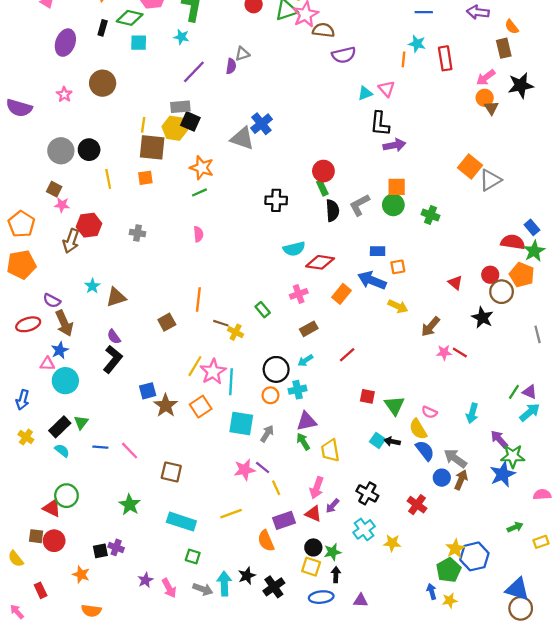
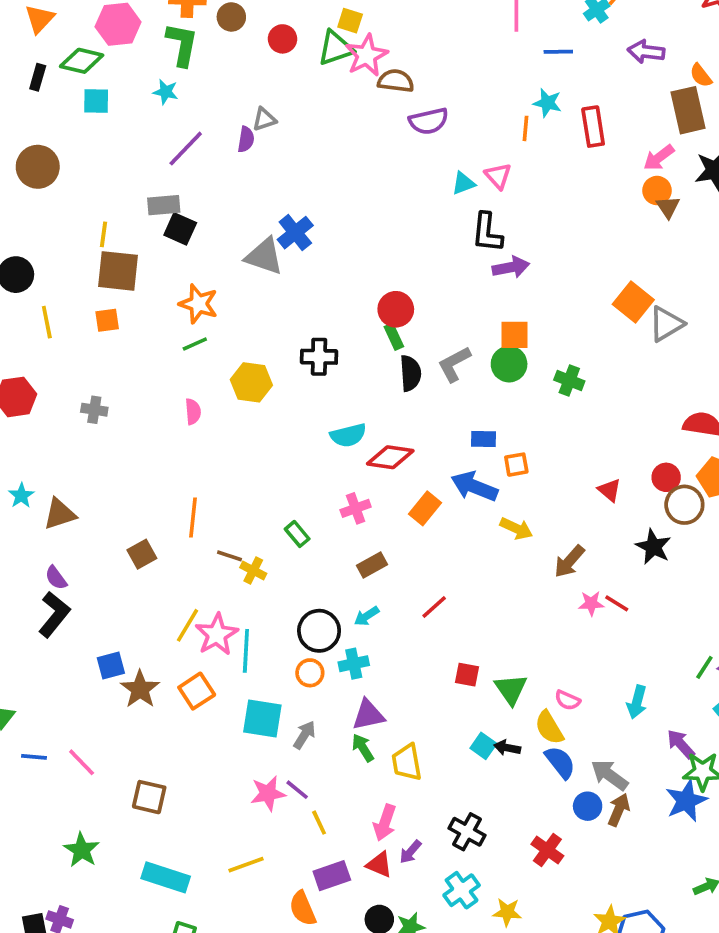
brown rectangle: (504, 48) -> (688, 110), size x1.4
yellow hexagon: (175, 128) -> (251, 382), moved

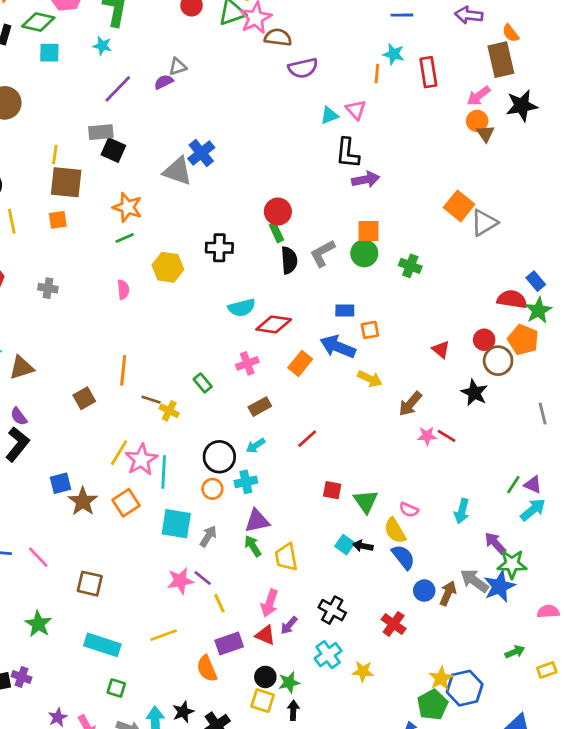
purple semicircle: (246, 139) -> (164, 82), turned -126
gray arrow: (609, 775) -> (474, 581), moved

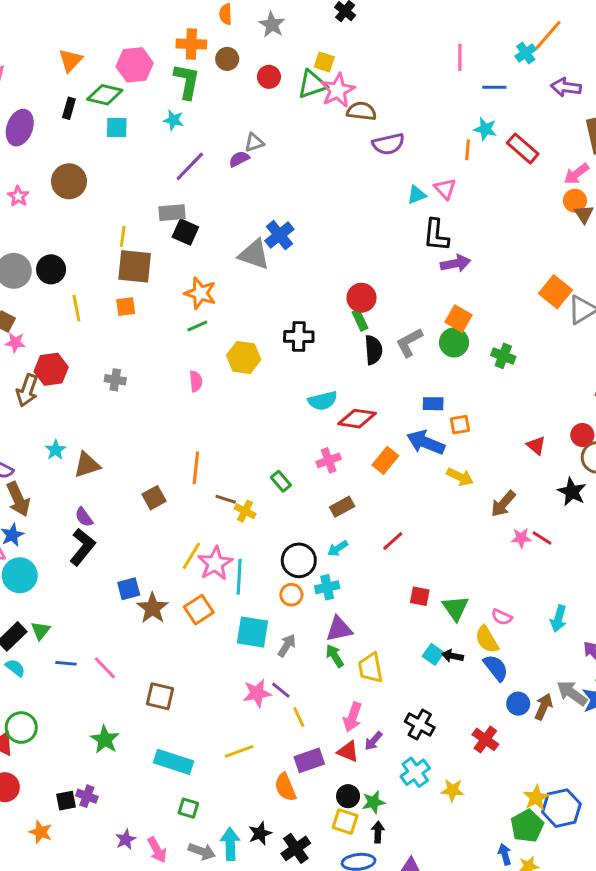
red rectangle: (428, 72) -> (523, 148), turned -40
orange square: (368, 231) -> (458, 319), turned 30

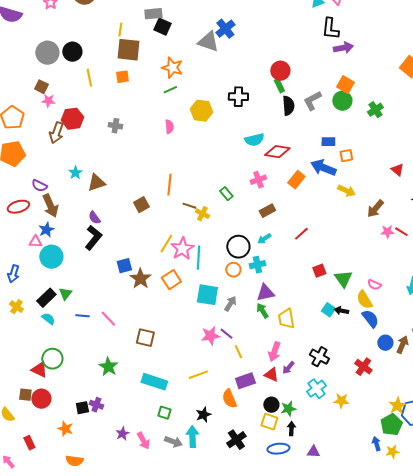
green cross: (503, 356) -> (375, 110), turned 35
red square: (420, 596) -> (319, 271), turned -32
black star: (260, 833) -> (203, 415), moved

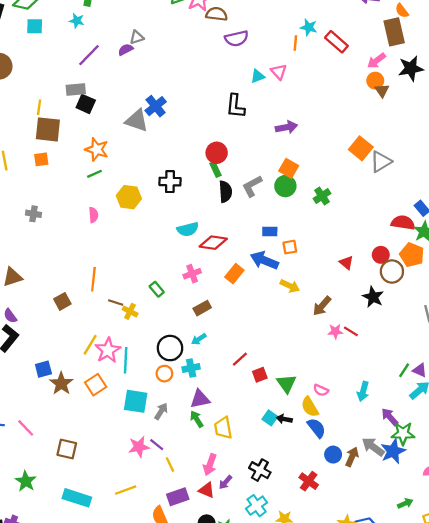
black L-shape: (330, 29) -> (235, 106), moved
red line: (301, 234) -> (240, 359), moved

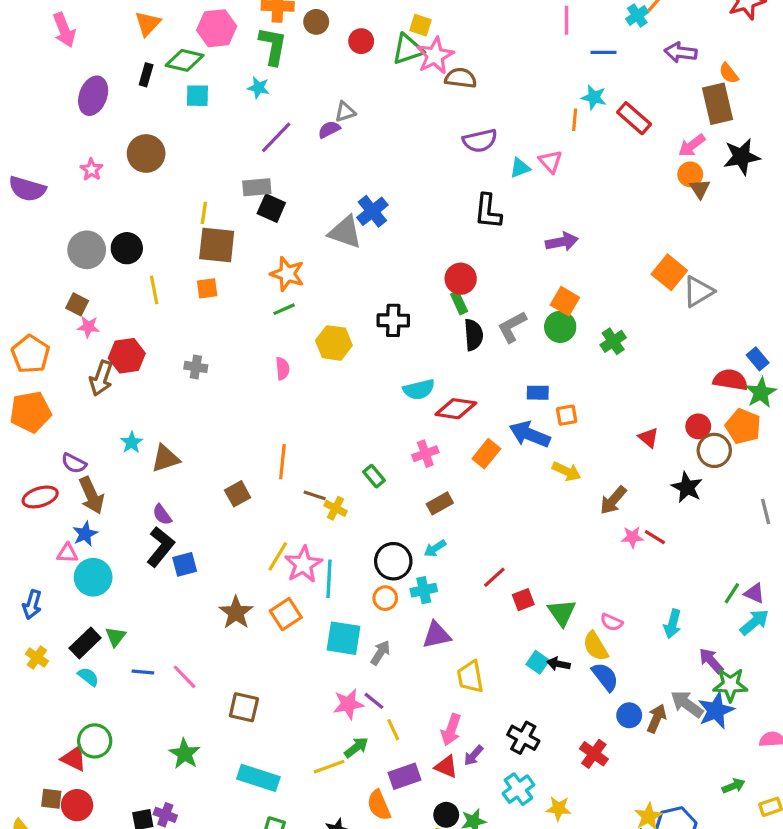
purple semicircle: (237, 38) -> (480, 141), moved
blue square: (43, 369) -> (185, 564), moved
green arrow: (197, 419) -> (356, 747), moved, turned 84

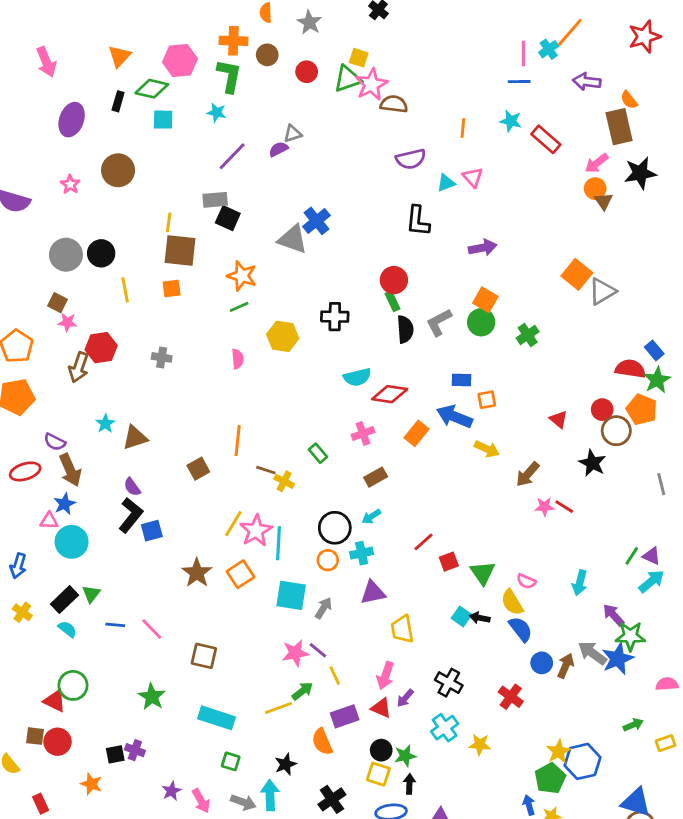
pink line: (567, 20) -> (523, 53), moved
orange line: (575, 120) -> (463, 128), moved

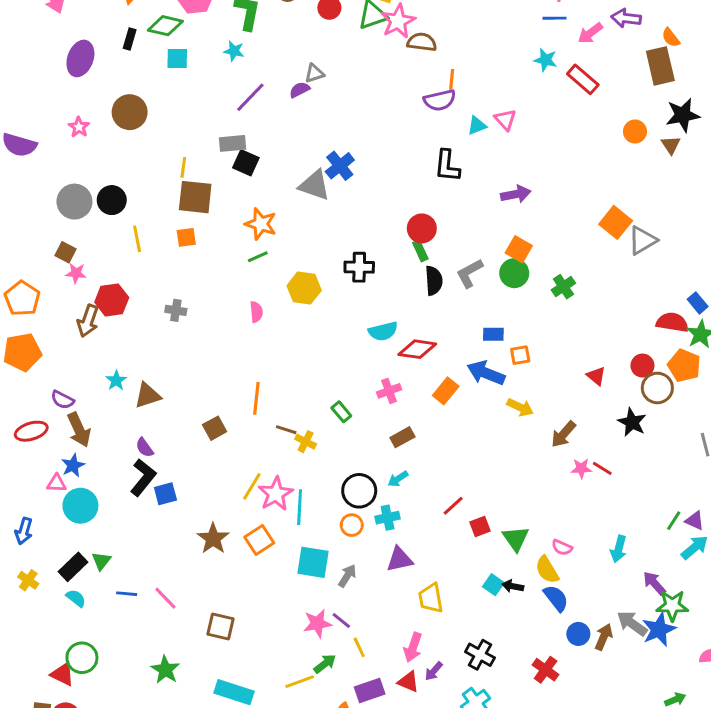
orange line: (463, 128) -> (452, 79), moved
pink arrow: (597, 163) -> (590, 33), moved
brown triangle: (604, 201) -> (671, 145), moved

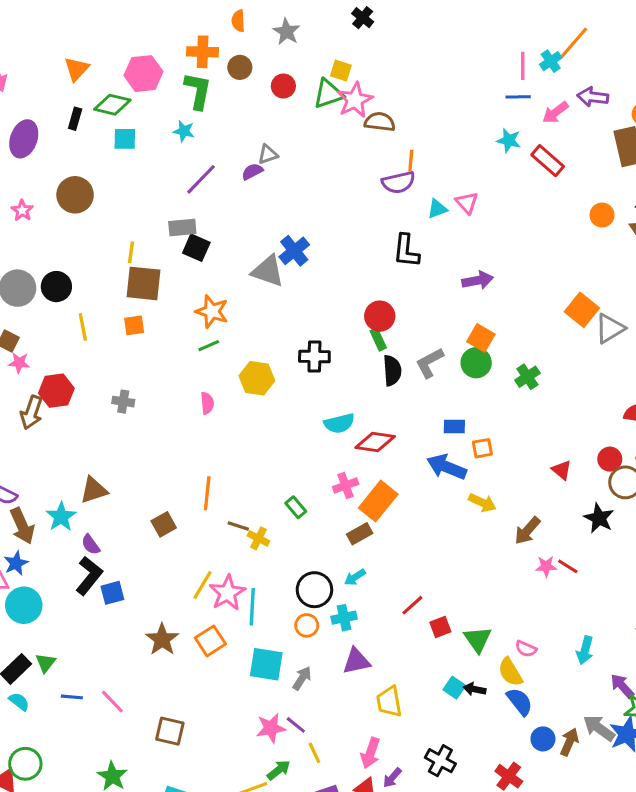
cyan star: (116, 380) -> (61, 517), moved, size x1.4
orange rectangle: (446, 391) -> (378, 501), moved, size x1.4

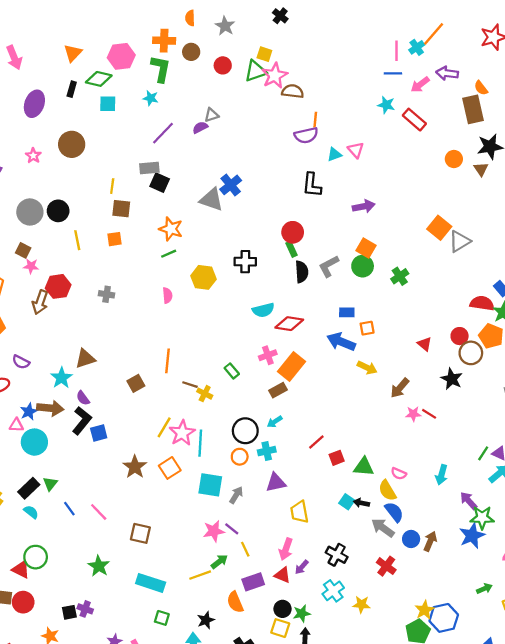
brown square: (143, 283) -> (121, 209), size x0.7
brown arrow: (22, 526) -> (50, 408), moved, turned -60
green triangle: (478, 639) -> (364, 467), turned -50
blue line: (72, 697) -> (69, 509), turned 49
gray arrow: (599, 728) -> (383, 528), moved

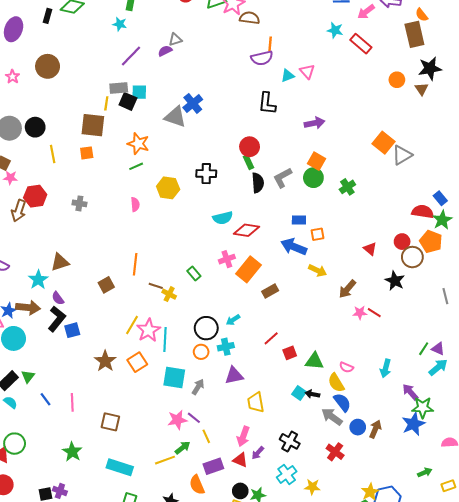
cyan square: (108, 104) -> (139, 92), moved
yellow line: (112, 186) -> (106, 103), moved
brown square: (121, 209) -> (93, 125), size x1.4
brown rectangle: (278, 390) -> (270, 291), moved
pink line: (99, 512) -> (72, 402), turned 42

